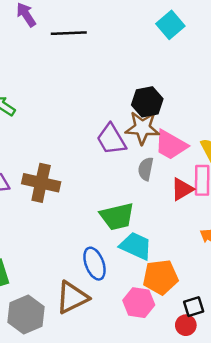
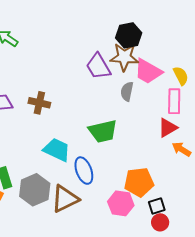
brown cross: (41, 183) -> (39, 103), size x0.7
red triangle: (182, 189) -> (168, 128), moved
cyan trapezoid: (136, 246) -> (57, 150), moved
black square: (194, 307) -> (157, 206), moved
gray hexagon: (26, 315) -> (35, 190), moved

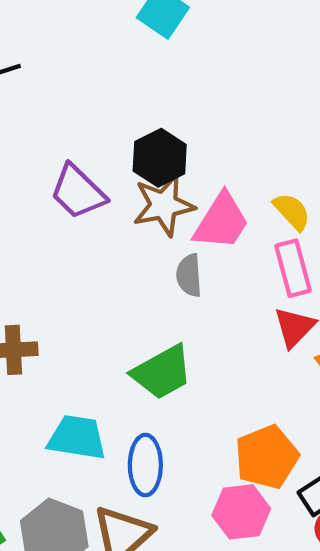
purple trapezoid: (98, 66) -> (78, 192), moved
pink trapezoid: (148, 71) -> (221, 222), turned -72
blue ellipse: (84, 171) -> (145, 465), turned 36

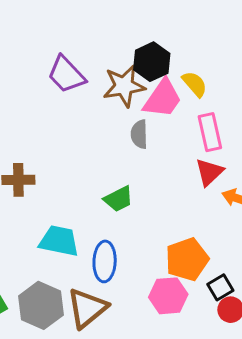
black hexagon: (160, 158) -> (152, 62), moved
yellow semicircle: (292, 211) -> (195, 84), moved
green trapezoid: (162, 372) -> (118, 199), size x0.7

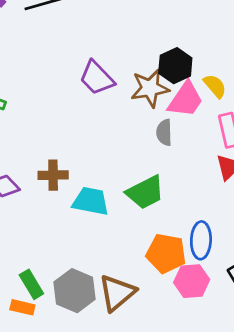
green trapezoid: (118, 199) -> (145, 192), size x1.4
cyan trapezoid: (59, 241) -> (91, 201), moved
orange pentagon: (187, 259) -> (166, 253), moved, turned 30
blue ellipse: (105, 261) -> (201, 240), moved

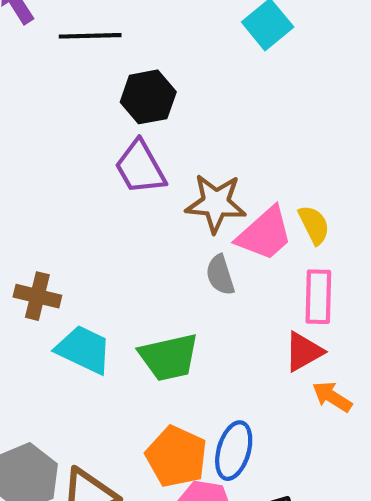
black hexagon: (175, 66) -> (148, 97), moved
gray semicircle: (164, 132) -> (220, 275), turned -30

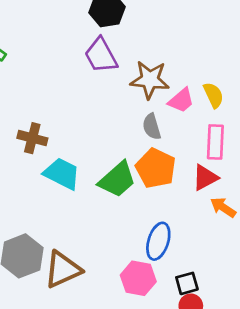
pink trapezoid: (265, 234) -> (181, 100), size x0.7
green trapezoid: (169, 357) -> (117, 180), turned -30
orange pentagon: (176, 457) -> (156, 168), moved

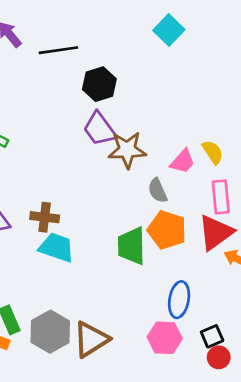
brown star: (150, 80) -> (127, 150), moved
cyan trapezoid: (62, 174) -> (57, 247), moved
red triangle: (205, 178) -> (216, 232), size x1.4
green trapezoid: (117, 180) -> (131, 246), turned 138

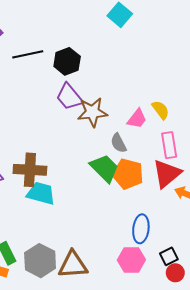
black line: (58, 50) -> (28, 54), moved
brown cross: (45, 217) -> (30, 170), size x1.4
green trapezoid: (131, 246) -> (104, 168), moved, turned 140
brown triangle: (91, 339) -> (73, 265), turned 32

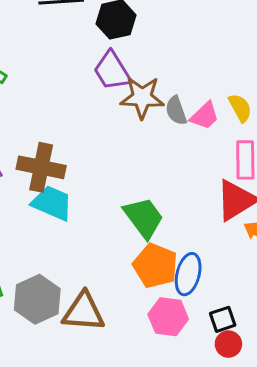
gray semicircle: (119, 143) -> (176, 111), moved
green trapezoid: (104, 168) -> (144, 218), moved
orange pentagon: (128, 174) -> (155, 266), moved

